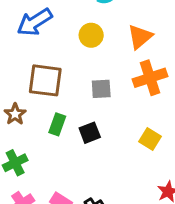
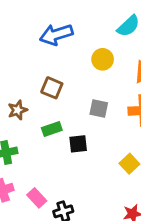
brown square: (45, 80) -> (52, 88), size x0.7
green rectangle: (57, 124) -> (52, 129), turned 36

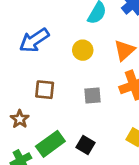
green rectangle: (52, 129) -> (50, 144), moved, size x1.5
black square: (78, 144) -> (86, 145), moved, turned -36

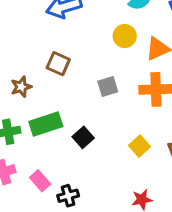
yellow circle: (83, 50) -> (125, 36), moved
gray square: (93, 96) -> (108, 87), turned -30

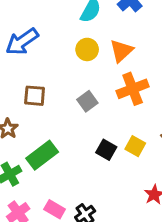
black square: (83, 137) -> (106, 150), moved

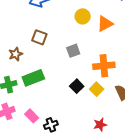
orange cross: (133, 89) -> (104, 66), moved

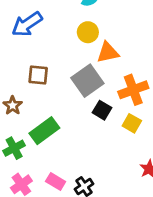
orange triangle: (105, 24) -> (108, 52), moved, turned 30
gray square: (73, 51) -> (87, 81), size x1.6
black square: (77, 86) -> (102, 110), moved

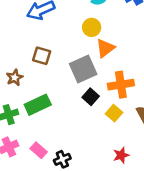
orange triangle: (108, 52) -> (105, 48), turned -36

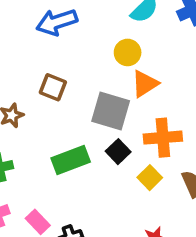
gray square: (83, 69) -> (111, 111), turned 36
green rectangle: (38, 105) -> (71, 160), moved

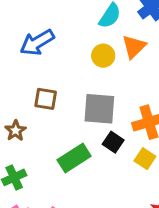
orange triangle: (145, 84) -> (134, 47), moved

